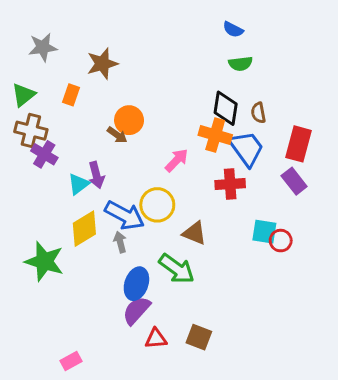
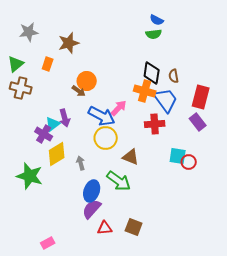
green semicircle: (241, 64) -> (154, 34), moved
purple cross: (44, 154) -> (44, 134), moved
blue arrow: (125, 215) -> (102, 116), moved

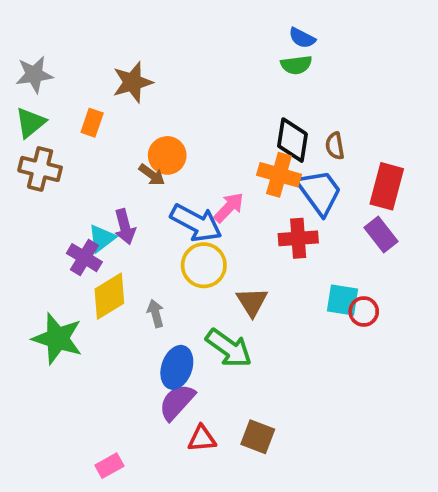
gray star: (29, 32) -> (34, 75), moved
brown triangle: (131, 157) -> (252, 302), turned 36
pink rectangle: (48, 243) -> (109, 466), moved

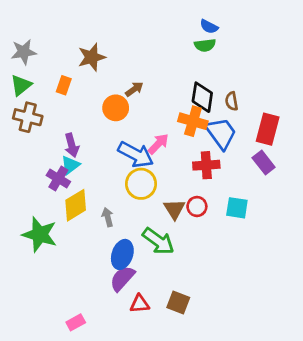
brown arrow: (152, 175) -> (134, 89), moved, turned -72
purple arrow: (125, 227) -> (72, 145), moved
red circle: (364, 312) -> (197, 206), moved

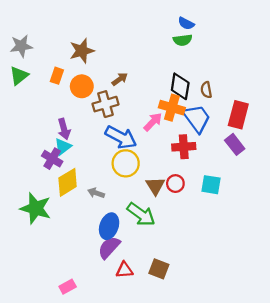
orange circle: (116, 108) -> (82, 86), moved
brown cross: (28, 117) -> (105, 104), moved, turned -30
pink arrow: (158, 144) -> (153, 122), moved
gray arrow: (108, 217) -> (96, 193), turned -56

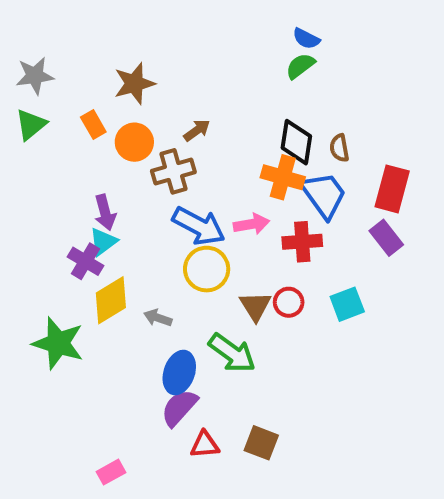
green semicircle: (183, 40) -> (300, 66), turned 150
orange rectangle: (57, 76) -> (93, 125), turned -49
pink arrow: (153, 122) -> (252, 224), moved, turned 36
cyan square: (211, 185) -> (347, 304), turned -30

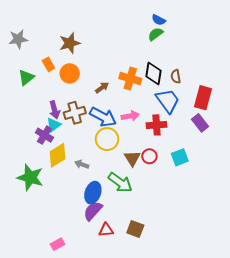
green triangle: (31, 125) -> (26, 77), moved
brown arrow: (197, 130) -> (102, 88), moved
brown cross: (173, 171) -> (75, 113), moved
orange cross: (283, 177) -> (130, 78), moved

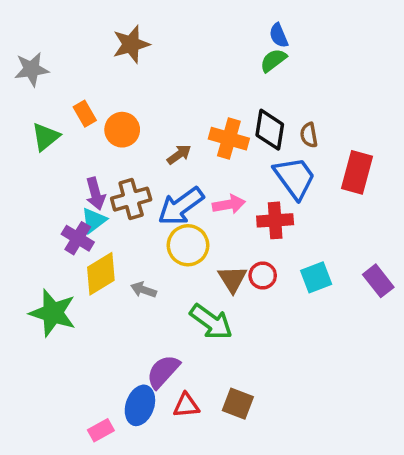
blue semicircle: (159, 20) -> (279, 35), turned 40
brown star: (70, 43) -> (131, 44), moved
blue arrow: (103, 117) -> (181, 206), turned 116
purple rectangle: (200, 123) -> (378, 281), moved
blue ellipse: (93, 193) -> (140, 405), moved

